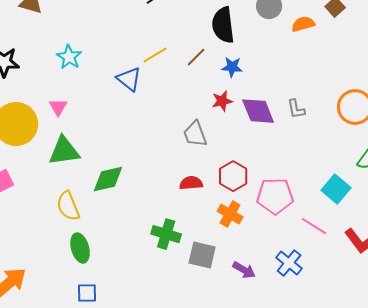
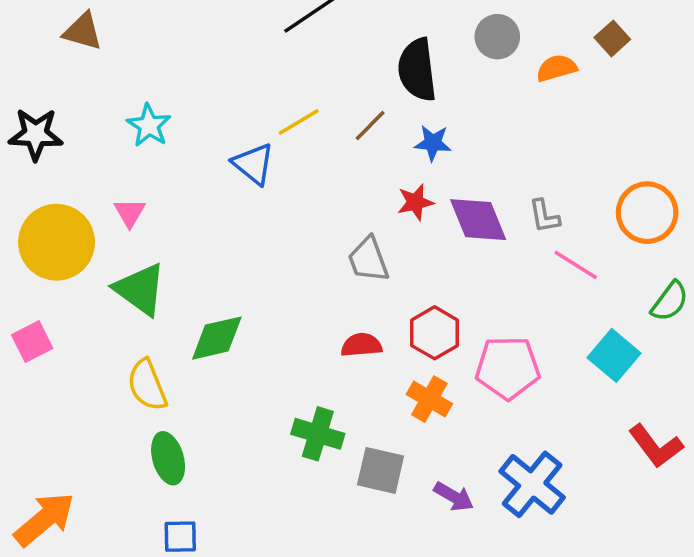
green triangle: (64, 151) -> (140, 289), turned 44
pink line: (314, 226) -> (576, 265), moved
blue cross: (289, 263) -> (532, 484), size x1.4

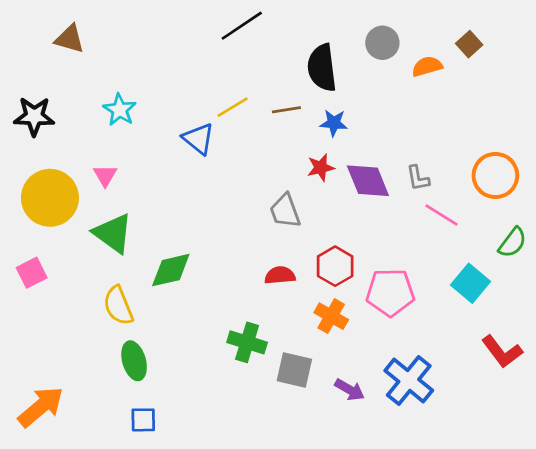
brown line: (370, 126) -> (286, 110), turned 36

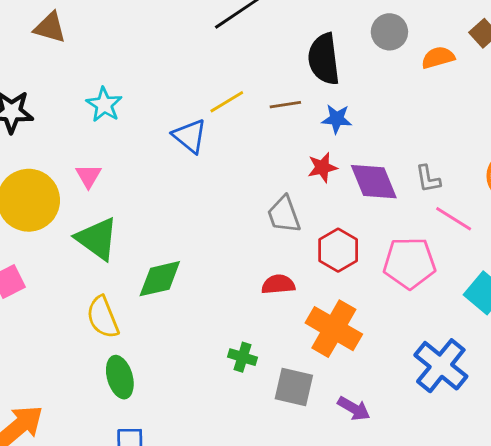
red hexagon: (335, 266) -> (338, 250), moved
pink pentagon: (390, 292) -> (409, 263), moved
orange cross: (331, 316) -> (334, 329), size x1.5
green cross: (247, 342) -> (243, 357), size x0.7
blue cross: (409, 380) -> (441, 366), moved

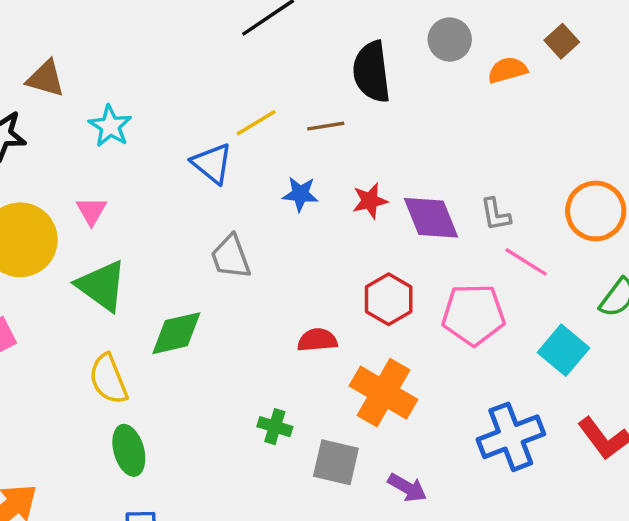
brown triangle: (50, 28) -> (46, 79), moved
blue star: (337, 119) -> (300, 194), moved
gray trapezoid: (284, 214) -> (231, 257), moved
blue cross: (441, 366) -> (511, 437), turned 30

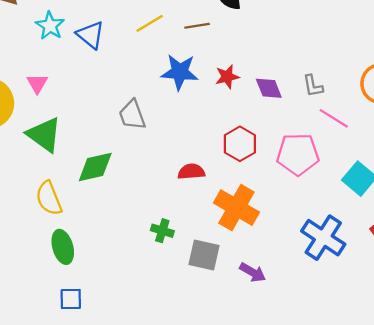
blue triangle: (212, 163) -> (91, 35), moved
blue star: (300, 194) -> (180, 72), size x1.5
purple diamond: (431, 218) -> (269, 88), size x0.7
blue cross: (511, 437) -> (323, 238), turned -36

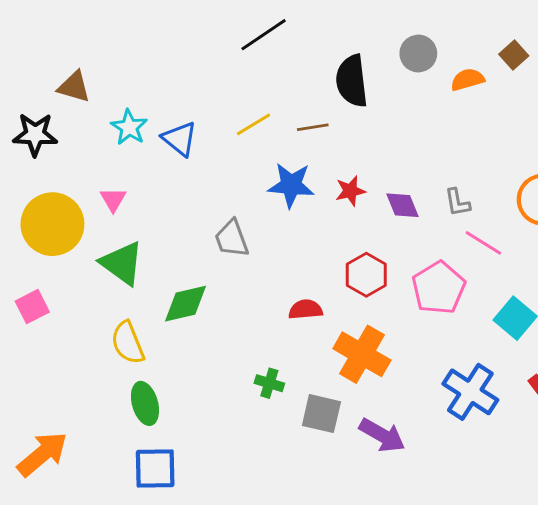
pink pentagon: (298, 154) -> (439, 288), turned -30
purple arrow: (253, 272) -> (382, 435), size x1.4
blue square: (71, 299) -> (155, 469), size x1.5

